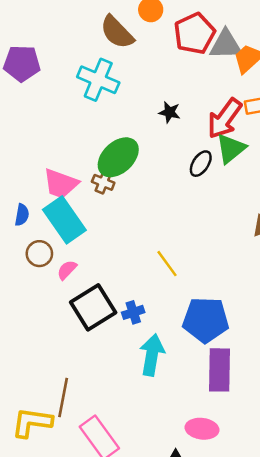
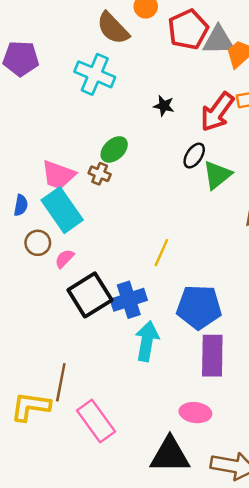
green triangle: (231, 149) -> (217, 175), moved
green ellipse: (118, 157) -> (114, 149), size x0.7
yellow line: (167, 264) -> (161, 253), turned 60
blue cross: (133, 312) -> (129, 300), size x1.6

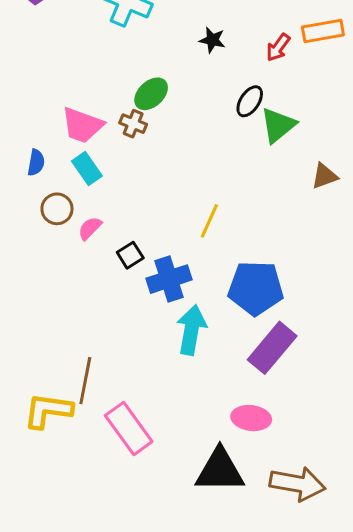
red arrow: (217, 112) -> (278, 47), size x0.6
cyan rectangle: (62, 210) -> (87, 169), size x0.6
black square: (90, 295) -> (130, 255), moved, size x0.5
purple rectangle: (212, 356) -> (272, 348), turned 39

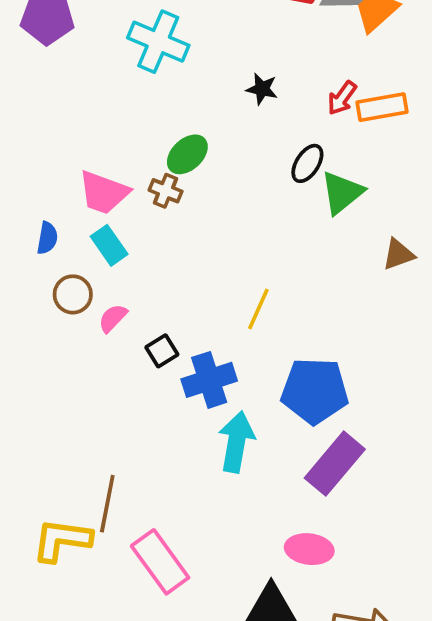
orange rectangle: (323, 31) -> (382, 107), moved

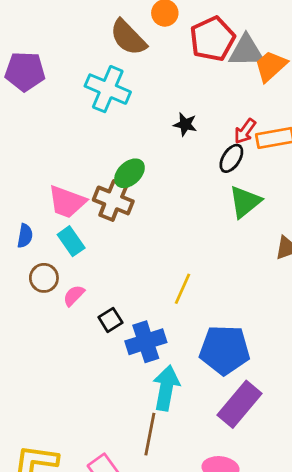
black ellipse: (307, 163) -> (231, 158), moved
brown cross: (166, 191) -> (113, 200), size x1.6
brown line: (107, 504) -> (150, 434), moved

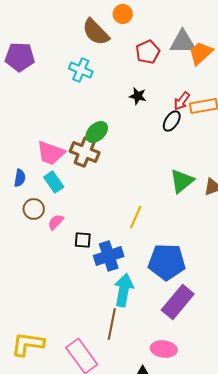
red pentagon: (212, 39) -> (148, 52), moved, size x0.7
cyan cross: (108, 89) -> (81, 70), size x0.7
green triangle: (245, 202) -> (182, 181), moved
black square: (110, 320) -> (83, 240), turned 36

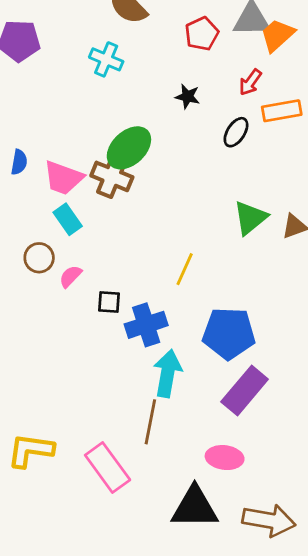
red arrow: (182, 101) -> (250, 82), moved
green ellipse: (97, 132) -> (129, 148), size x1.4
blue semicircle: (20, 178) -> (19, 162), moved

